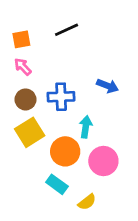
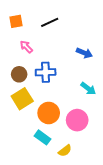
orange square: (21, 39) -> (16, 21), moved
pink arrow: (23, 67) -> (26, 47), moved
blue arrow: (108, 86) -> (84, 53), moved
cyan arrow: (86, 127) -> (88, 89), moved, turned 119

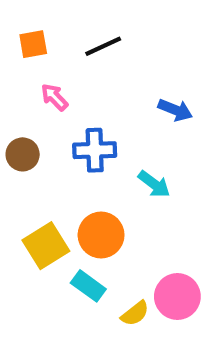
brown circle: (19, 74) -> (23, 154), moved
cyan arrow: (88, 89) -> (154, 184), moved
yellow square: (22, 99) -> (46, 246), moved
pink circle: (77, 120) -> (177, 296), moved

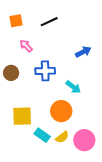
blue arrow: (175, 110) -> (83, 52), turned -49
orange circle: (101, 235) -> (61, 111), moved
yellow square: (46, 246) -> (22, 116), turned 30
yellow semicircle: (135, 313) -> (62, 137), moved

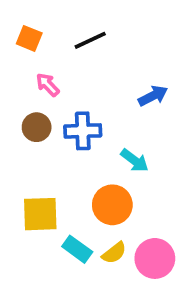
orange square: (16, 21) -> (29, 38), turned 32
brown circle: (11, 73) -> (37, 127), moved

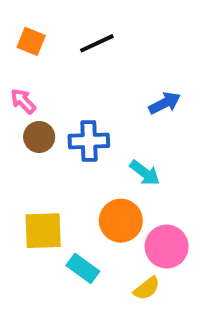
pink arrow: (48, 85) -> (23, 101), moved
yellow semicircle: (114, 253) -> (147, 288), moved
pink circle: (155, 258) -> (167, 247), moved

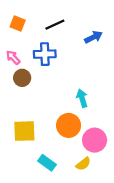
blue arrow: (165, 103) -> (93, 37), moved
blue cross: (89, 141) -> (45, 54), moved
cyan arrow: (145, 173) -> (82, 98), turned -144
cyan rectangle: (83, 268) -> (47, 163), moved

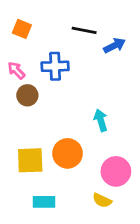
black line: (55, 25) -> (84, 30), moved, turned 36
orange circle: (69, 125) -> (67, 153), moved
cyan rectangle: (47, 163) -> (44, 202), moved, turned -36
yellow semicircle: (83, 164) -> (102, 200), turned 63

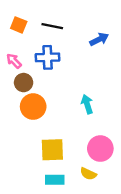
black line: (84, 30) -> (52, 26), moved
orange circle: (67, 153) -> (33, 107), moved
yellow square: (30, 160) -> (52, 150), moved
cyan rectangle: (44, 202) -> (55, 180), moved

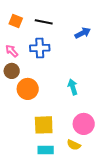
brown circle: (24, 83) -> (12, 71), moved

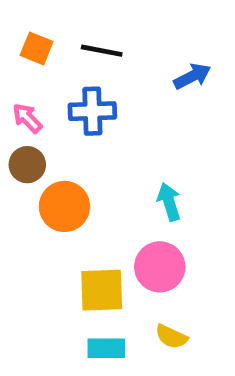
pink circle: (84, 124) -> (160, 267), moved

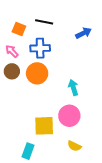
orange square: (37, 48) -> (19, 29), moved
orange circle: (64, 206) -> (37, 73), moved
cyan rectangle: (106, 348) -> (28, 151), moved, turned -70

